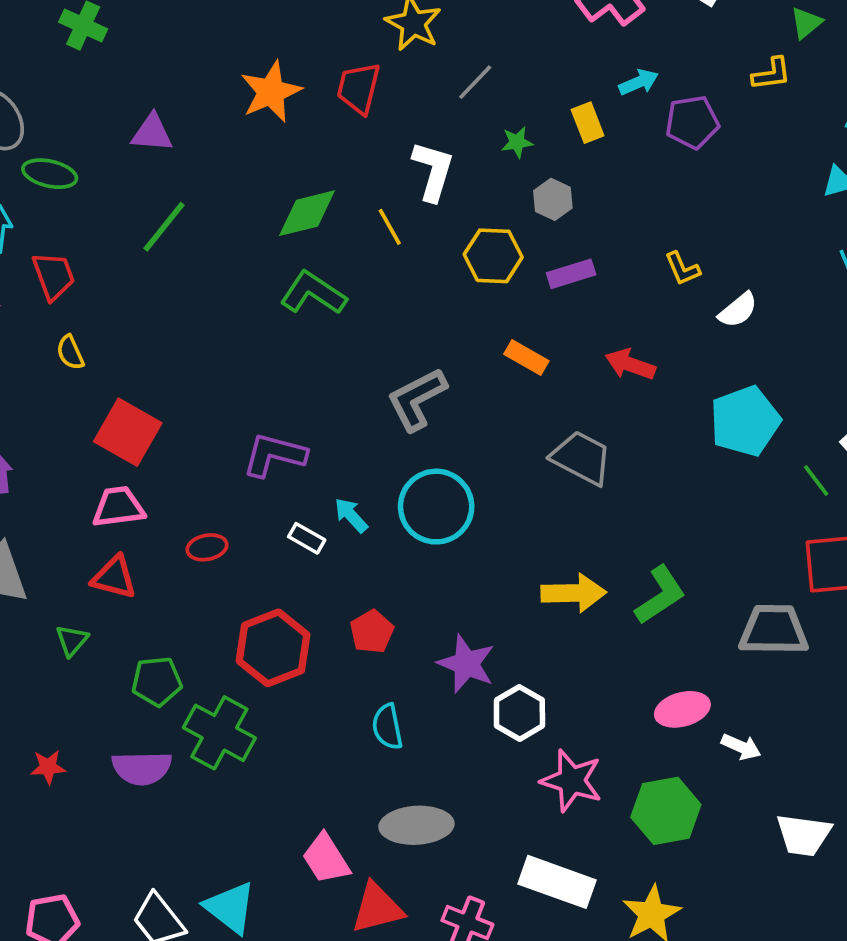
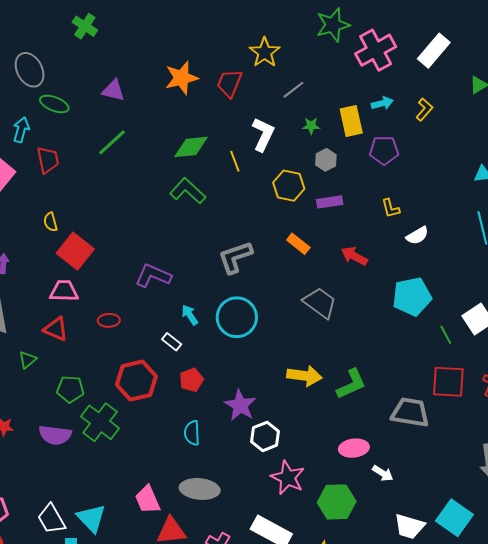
yellow L-shape: (771, 74) -> (424, 110), moved, turned -50
purple pentagon: (692, 122) -> (384, 150), moved
yellow rectangle: (588, 123) -> (351, 121), size x1.4
yellow semicircle: (70, 352) -> (50, 222), moved
white rectangle: (307, 538) -> (172, 342), moved

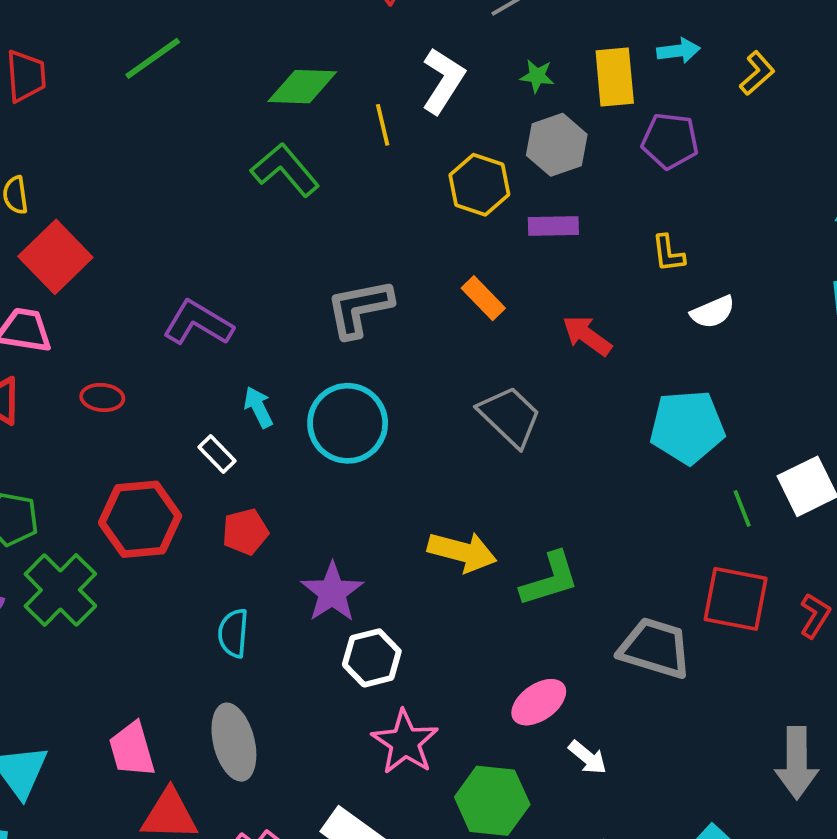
gray hexagon: (326, 160) -> (557, 145), size x1.4
pink ellipse: (354, 448) -> (539, 702), turned -36
gray ellipse: (200, 489) -> (234, 742), turned 63

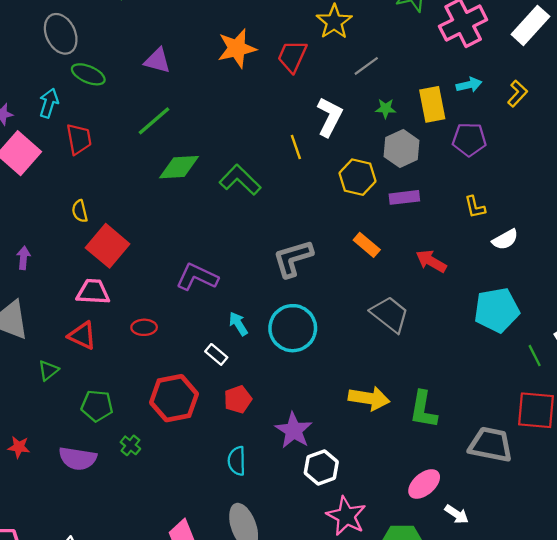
green diamond: (302, 87) -> (179, 167), moved
green L-shape: (550, 579) -> (423, 410), turned 123
green cross: (60, 590) -> (130, 445), size x0.5

